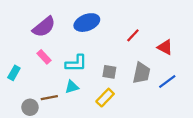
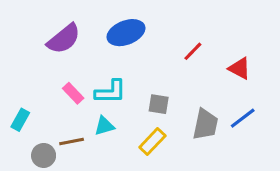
pink rectangle: (44, 57) -> (73, 93), moved
cyan rectangle: (14, 73) -> (20, 120), moved
gray trapezoid: (142, 73) -> (205, 124), moved

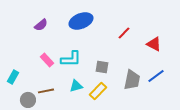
purple semicircle: (64, 39) -> (41, 25), size x0.6
cyan triangle: (104, 126) -> (76, 86), moved

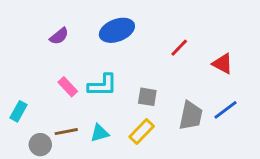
cyan triangle: (76, 86) -> (100, 133), moved

